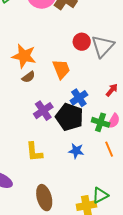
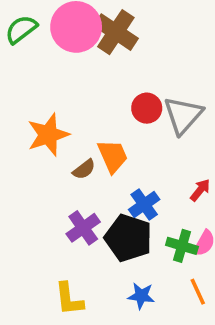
orange star: (24, 56) -> (48, 135), turned -30
brown semicircle: (28, 77) -> (84, 169), moved

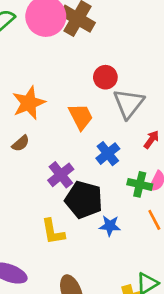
gray triangle: (183, 115) -> (129, 104), moved
brown semicircle: (84, 169) -> (21, 143), moved
black pentagon: (128, 238) -> (84, 200), moved

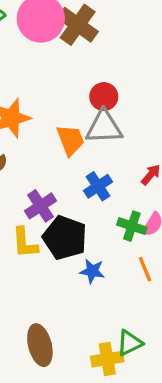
gray triangle: (129, 104) -> (104, 127), moved, turned 44
yellow L-shape: (53, 232) -> (25, 243), moved

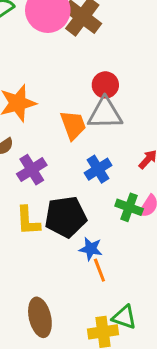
purple cross: (41, 206) -> (32, 170), moved
black pentagon: (65, 238) -> (66, 217), turned -30
orange line: (145, 269) -> (99, 270), moved
green triangle: (130, 343) -> (124, 317), turned 44

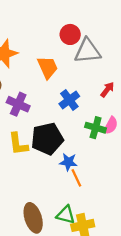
gray triangle: (105, 114) -> (87, 51), moved
purple cross: (32, 170) -> (18, 104), turned -30
green triangle: (124, 317) -> (66, 215), moved

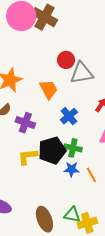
green cross: (96, 128) -> (73, 148), moved
yellow L-shape: (18, 144) -> (28, 157), turned 95
orange line: (76, 178) -> (91, 175), moved

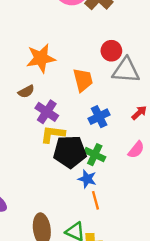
yellow L-shape: (28, 157) -> (53, 134), moved
orange line: (91, 175) -> (96, 200), moved

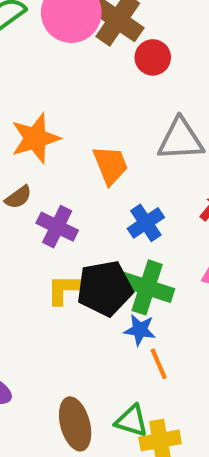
red circle: (111, 51) -> (153, 57), moved
yellow L-shape: (53, 134) -> (66, 289), moved
green cross: (95, 155) -> (147, 287), size x1.4

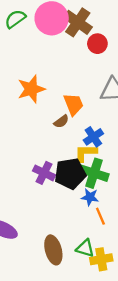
brown semicircle: (18, 197) -> (61, 121), moved
purple cross: (57, 227) -> (44, 173), moved
yellow L-shape: (66, 289) -> (86, 153), moved

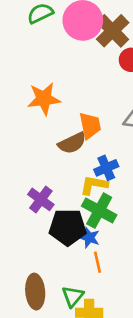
brown semicircle: (61, 121) -> (72, 143), size x1.5
black pentagon: (70, 174) -> (68, 227), moved
green triangle: (85, 248) -> (73, 296), turned 42

